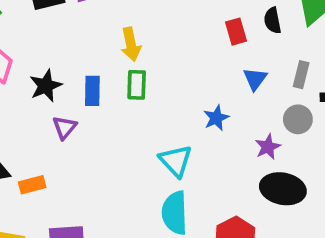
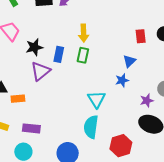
blue triangle: (255, 79) -> (129, 61), moved
purple triangle: (65, 127) -> (41, 71), size x1.5

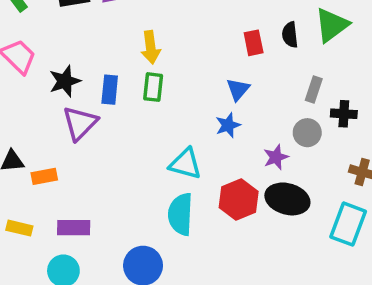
cyan triangle: (96, 99) -> (185, 164), turned -36
red hexagon: (121, 146) -> (239, 199), moved

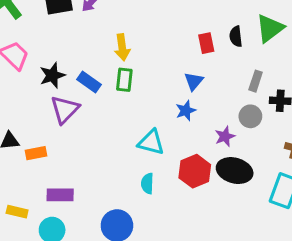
blue rectangle: (110, 90) -> (89, 82), turned -60
cyan semicircle: (180, 214) -> (147, 183), size x0.6
yellow rectangle: (19, 228) -> (17, 212), moved

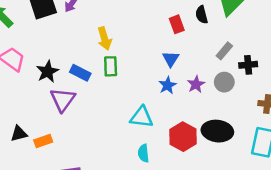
gray rectangle: (256, 81) -> (224, 51), turned 30
purple star: (225, 136) -> (196, 84), moved

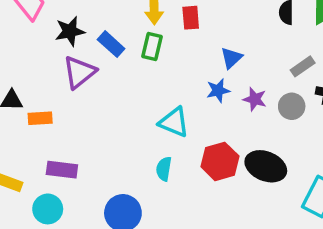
red rectangle: (177, 24) -> (191, 18), moved
purple star: (196, 84) -> (255, 99), turned 30

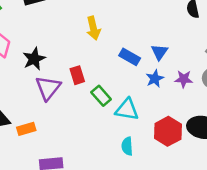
red rectangle: (191, 18) -> (77, 75), moved
blue rectangle: (111, 44) -> (130, 57), moved
green rectangle: (152, 47) -> (101, 96), moved, turned -42

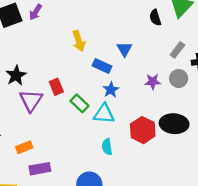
yellow arrow: (93, 28) -> (79, 41), moved
blue triangle: (159, 52) -> (124, 49), moved
blue star: (155, 79) -> (111, 90), moved
orange rectangle: (26, 129) -> (24, 147), moved

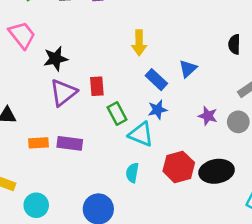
black ellipse: (174, 124) -> (217, 171), turned -32
purple rectangle: (40, 169) -> (70, 143), moved

